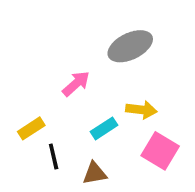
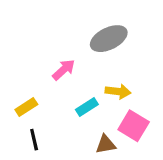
black line: (54, 156) -> (34, 140), moved
brown triangle: (95, 173) -> (106, 144), moved

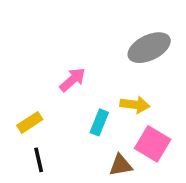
gray ellipse: (109, 39) -> (149, 48), moved
cyan rectangle: (87, 107) -> (99, 122), turned -35

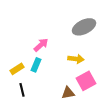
cyan rectangle: (99, 122) -> (36, 65), moved
pink square: (153, 144) -> (86, 81), turned 30

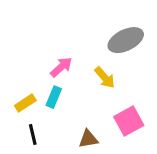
yellow arrow: (76, 59) -> (105, 78), moved, turned 42
brown triangle: (68, 93) -> (88, 139), moved

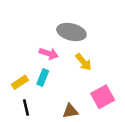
gray ellipse: (126, 40) -> (71, 32), moved, turned 40
pink arrow: (61, 67) -> (49, 54), turned 60

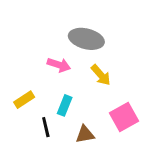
cyan rectangle: (43, 78) -> (65, 105), moved
black line: (26, 107) -> (46, 127), moved

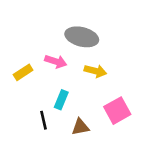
yellow arrow: (101, 75) -> (95, 71), turned -35
yellow rectangle: (24, 100) -> (23, 72), moved

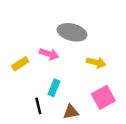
yellow arrow: (95, 71) -> (96, 62), moved

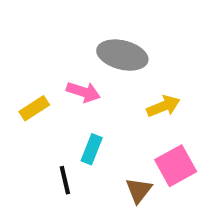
yellow arrow: (96, 62) -> (163, 106), turned -36
brown triangle: (71, 112) -> (139, 190), moved, turned -42

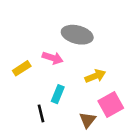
yellow arrow: (163, 106) -> (95, 76), moved

